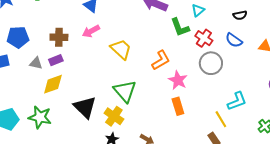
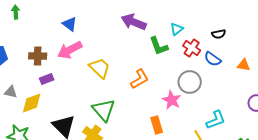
pink arrow: (91, 31) -> (70, 50), size x1.4
red cross: (204, 38) -> (192, 48), moved
purple rectangle: (56, 60) -> (47, 79), moved
gray triangle: (36, 63) -> (11, 92), moved
pink star: (178, 80) -> (172, 100), moved

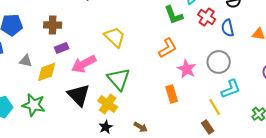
pink arrow: (70, 50) -> (84, 64), moved
blue semicircle: (213, 59) -> (228, 28), turned 42
orange L-shape: (140, 79) -> (168, 48), moved
gray circle: (190, 82) -> (219, 62), moved

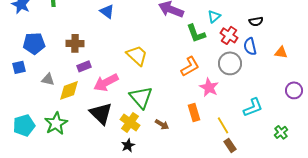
gray circle: (219, 62) -> (230, 63), moved
green star: (34, 105) -> (56, 123), turned 30
yellow line: (215, 107) -> (223, 125), moved
brown arrow: (141, 127) -> (162, 124), moved

